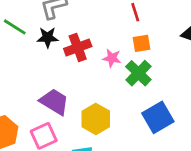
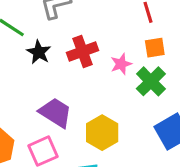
black star: (48, 37) -> (39, 52), moved, turned 30
pink star: (112, 58) -> (121, 64), turned -30

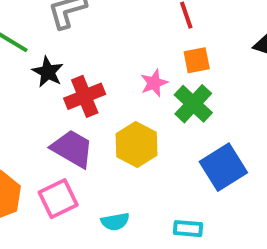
red cross: (83, 52) -> (85, 96), moved
yellow hexagon: (102, 133) -> (136, 145), moved

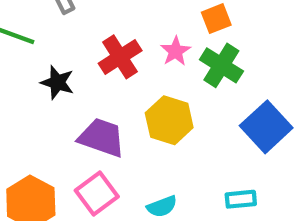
black star: (48, 72) -> (57, 82), moved
red cross: (85, 96) -> (120, 57), moved

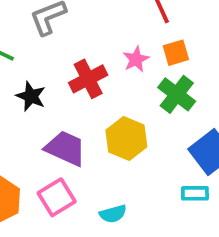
pink star: (175, 51) -> (136, 59), moved
cyan rectangle: (241, 199) -> (195, 193), moved

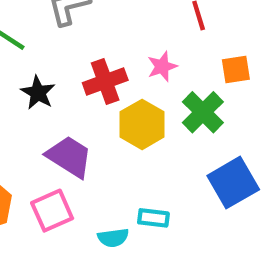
orange square: (176, 53) -> (236, 69), moved
yellow hexagon: (126, 139) -> (142, 124), moved
cyan rectangle: (195, 193) -> (153, 218), moved

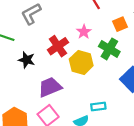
purple trapezoid: (69, 157) -> (50, 87), turned -40

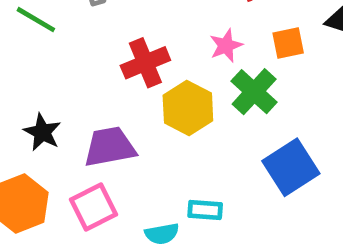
pink star: (84, 32) -> (226, 46), moved
black star: (27, 60) -> (42, 132), moved

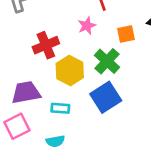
pink star: (226, 46) -> (87, 26), moved
blue square: (291, 167) -> (106, 97), moved
cyan rectangle: (205, 210) -> (60, 108), moved

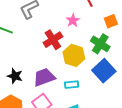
pink star: (87, 26) -> (73, 20), moved

